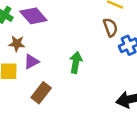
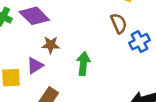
brown star: (17, 44) -> (51, 45), moved

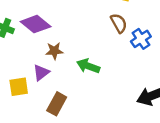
green arrow: (83, 64) -> (88, 66), turned -70

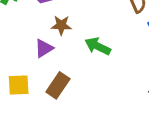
yellow square: (19, 87) -> (19, 85), moved

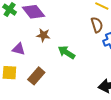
purple triangle: (44, 48) -> (19, 49), moved, turned 40

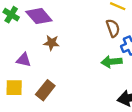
green arrow: (67, 52) -> (112, 62), moved, turned -36

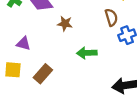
brown star: (51, 43) -> (65, 24), moved
green arrow: (112, 62) -> (87, 53), moved

